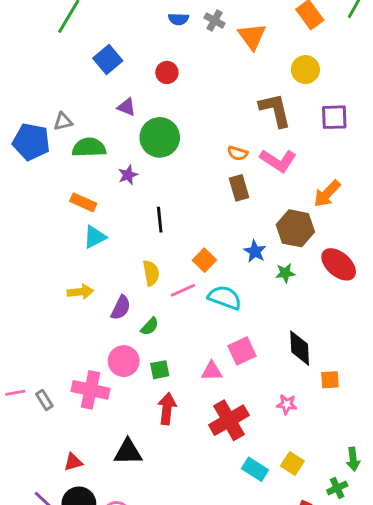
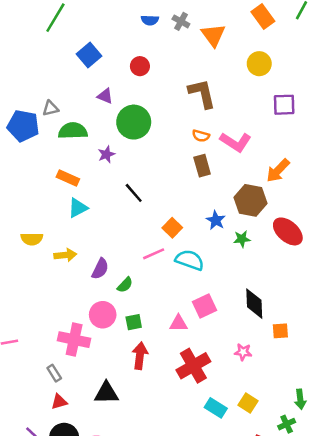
brown L-shape: (275, 110) -> (202, 93), moved
black line: (160, 220) -> (134, 193), turned -35
yellow semicircle: (151, 273) -> (32, 239), moved, turned 100
gray rectangle: (44, 400) -> (54, 373), moved

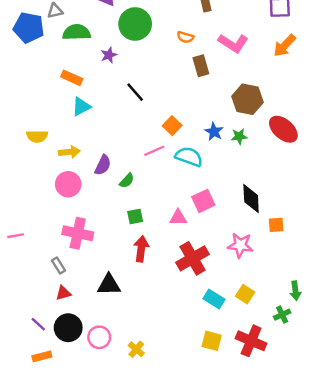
orange semicircle: (201, 136) -> (185, 37), moved
orange arrow: (278, 171) -> (285, 46), moved
blue star: (216, 220) -> (214, 132), moved
pink circle: (103, 315) -> (68, 184), moved
pink star: (243, 352) -> (240, 245), size x1.5

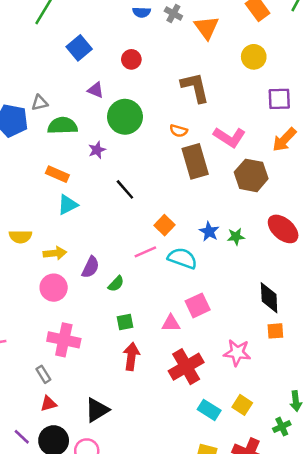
brown rectangle: (201, 66) -> (195, 161), size x1.5
brown hexagon: (248, 99) -> (251, 175), moved
black diamond: (251, 199) -> (269, 298), moved
black triangle: (109, 285) -> (97, 410), moved, turned -30

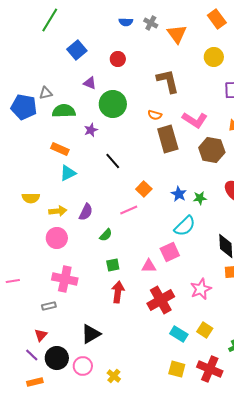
cyan semicircle: (182, 258) -> (185, 226), moved, turned 115
purple semicircle: (91, 267) -> (86, 212), moved
pink star: (237, 353) -> (201, 289), turned -30
gray rectangle: (43, 374) -> (49, 306), turned -72
red triangle: (48, 404) -> (41, 335), moved, turned -32

